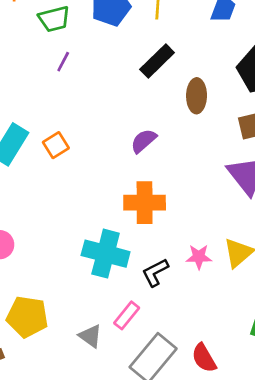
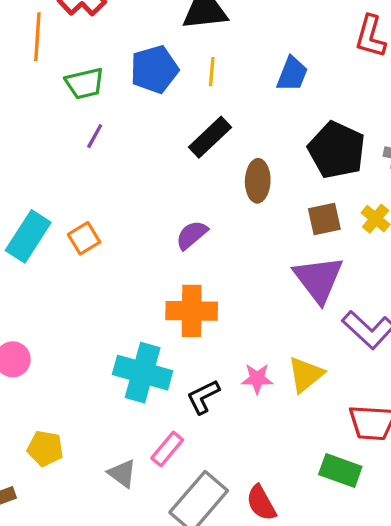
yellow pentagon: (27, 317) -> (45, 448), size x0.7

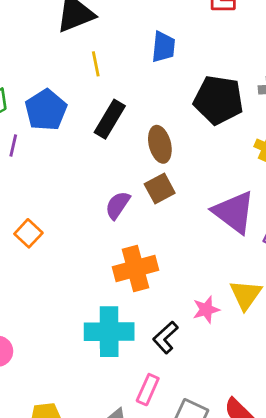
blue pentagon: (154, 69) -> (46, 110), moved
brown square: (324, 219) -> (160, 189), moved

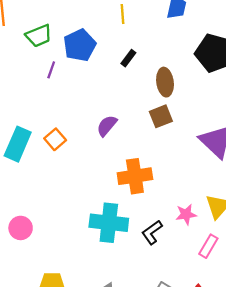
black rectangle: (110, 119) -> (128, 58), size x0.6
purple semicircle: (118, 205) -> (107, 126), moved
pink rectangle: (148, 390) -> (208, 246), moved

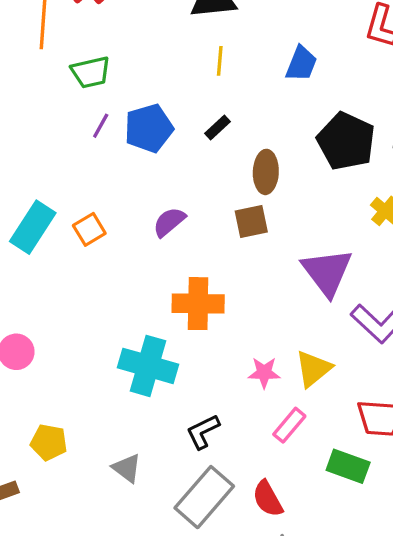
blue pentagon: (80, 45) -> (149, 128), moved
black L-shape: (152, 232) -> (203, 432), moved

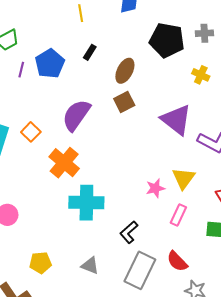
brown ellipse: (266, 172) -> (125, 71), turned 40
purple semicircle: (169, 222) -> (76, 115), size x1.6
orange cross: (198, 304) -> (64, 163), moved, turned -36

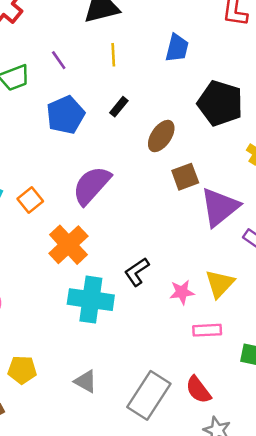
purple line: (21, 70) -> (59, 60), moved, turned -56
brown square: (124, 102) -> (185, 177), moved
purple triangle: (176, 120) -> (220, 207), turned 36
pink rectangle: (178, 215) -> (207, 330), turned 55
black L-shape: (129, 232) -> (137, 272), moved

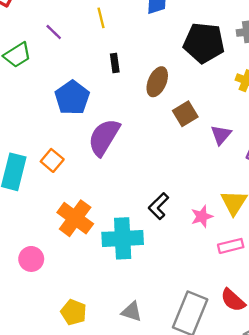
black rectangle: (119, 107) -> (115, 63), turned -36
blue pentagon: (66, 115) -> (72, 98), moved
purple triangle: (220, 207) -> (221, 135), size x0.6
orange cross: (68, 245) -> (75, 218), moved
yellow pentagon: (22, 370) -> (74, 312), turned 30

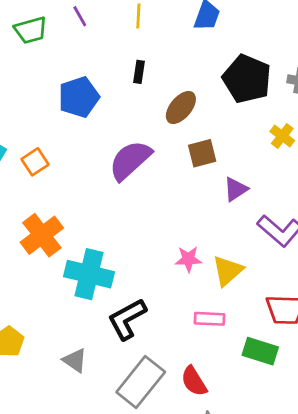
purple semicircle: (104, 137) -> (130, 160), moved
black L-shape: (159, 206) -> (127, 319), moved, size x1.4
pink star: (202, 216) -> (188, 259), moved

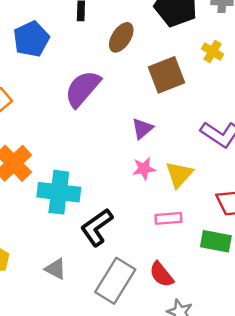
brown square: (202, 153) -> (166, 75), moved, size x1.4
purple triangle: (236, 189) -> (142, 129), moved

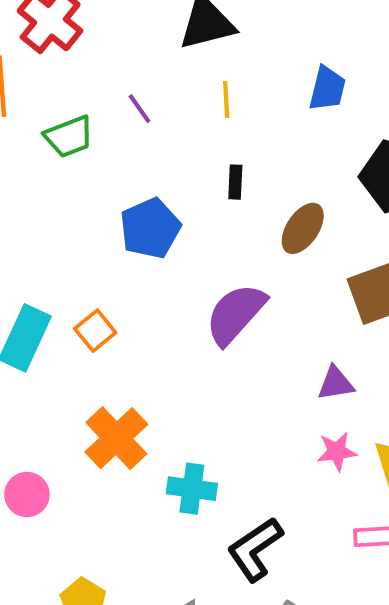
purple triangle: (142, 129) -> (336, 383), turned 30
cyan cross: (59, 192) -> (192, 489), size x0.7

